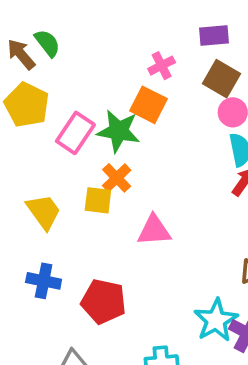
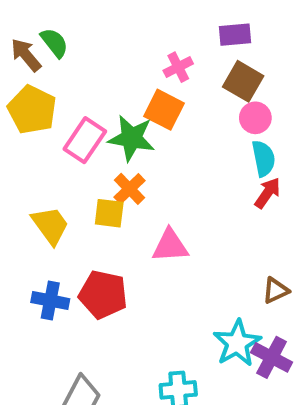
red pentagon: (104, 301) -> (103, 294), moved

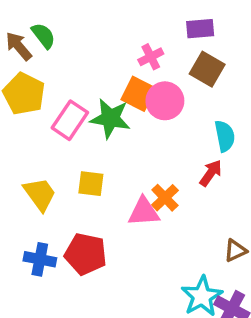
pink circle: (255, 118) -> (165, 101), moved, size x1.4
orange cross: (129, 189) -> (165, 198), moved
red arrow: (268, 193) -> (211, 173), moved

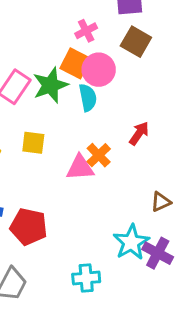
green star: (110, 118) -> (50, 85), turned -30
cyan semicircle: (225, 136) -> (88, 98), moved
red pentagon: (86, 254) -> (29, 227), moved

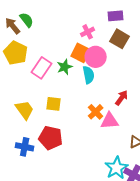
green star: (50, 85) -> (65, 67), size x0.7
pink triangle: (80, 168) -> (110, 121), moved
red pentagon: (29, 227) -> (51, 138), moved

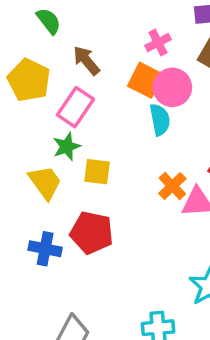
brown arrow: (13, 26) -> (86, 60), moved
green star: (65, 67) -> (67, 147), moved

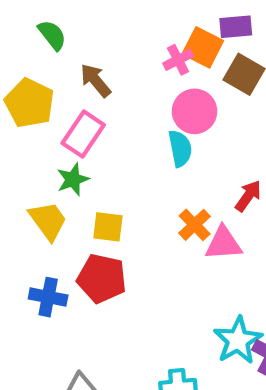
orange square: (145, 80) -> (203, 47), moved
yellow square: (97, 172) -> (108, 227), moved

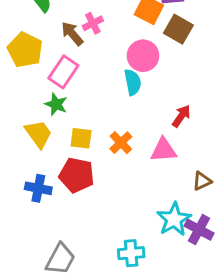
pink cross: (178, 60) -> (93, 23), moved
green star: (73, 179) -> (56, 104), turned -30
orange cross: (195, 225) -> (121, 143), moved

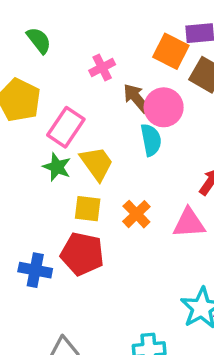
brown arrow: (72, 34) -> (136, 98), moved
yellow trapezoid: (38, 134) -> (97, 163), moved

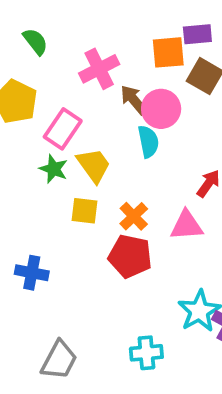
orange square: (171, 51) -> (168, 52), turned -32
pink cross: (102, 68) -> (99, 69), size x1.5
red pentagon: (82, 254) -> (130, 256), moved

